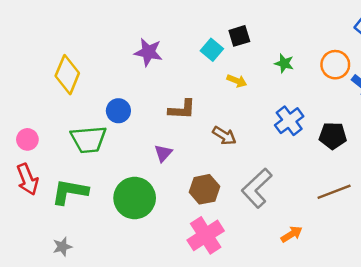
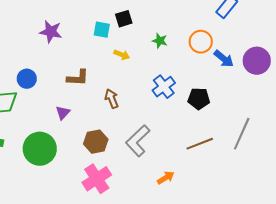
cyan square: (212, 50) -> (102, 30), turned -30
brown arrow: (224, 136) -> (112, 99), turned -144

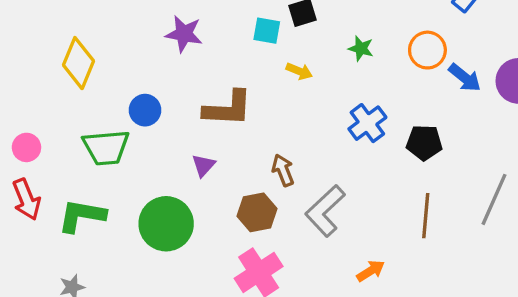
brown L-shape: (78, 78) -> (228, 109), size x1.4
brown arrow: (112, 99) -> (283, 170), moved
brown line: (200, 144) -> (426, 216), turned -64

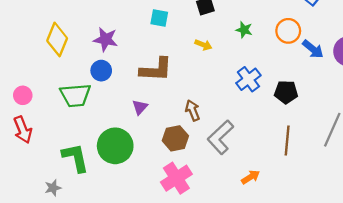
cyan square: (267, 31) -> (159, 18), moved
purple star: (184, 34) -> (106, 39), moved
green L-shape: (82, 216) -> (75, 158), moved, turned 68

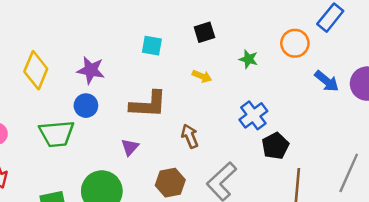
orange circle: (288, 31) -> (295, 43), moved
black pentagon: (286, 92) -> (275, 146), moved, turned -30
brown arrow: (193, 110) -> (190, 136), moved

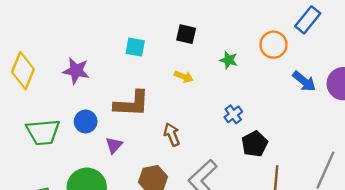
black square: (204, 32) -> (186, 34), turned 30
blue circle: (86, 106) -> (86, 121), moved
blue cross: (253, 115) -> (233, 114), size x0.7

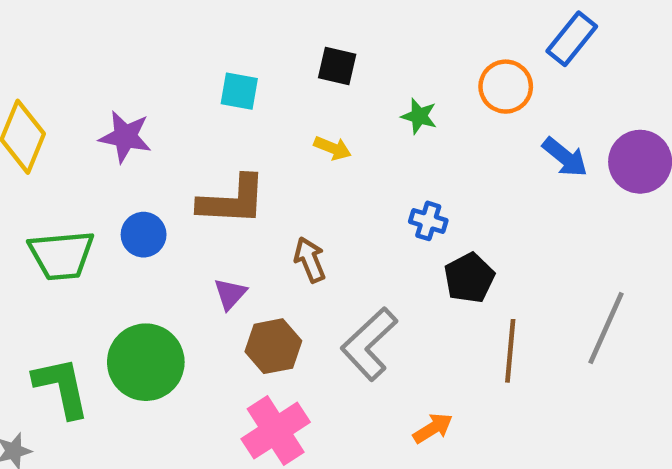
blue cross: (233, 114) -> (428, 221), turned -36
purple triangle: (114, 145) -> (230, 294), moved

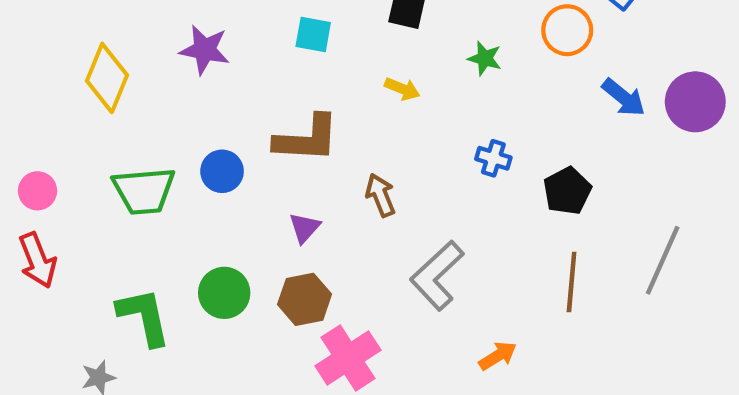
purple star: (125, 137) -> (205, 50), moved
black pentagon: (469, 278) -> (567, 191), moved
brown hexagon: (273, 346) -> (305, 299), moved
green circle: (146, 362) -> (224, 293), size x0.7

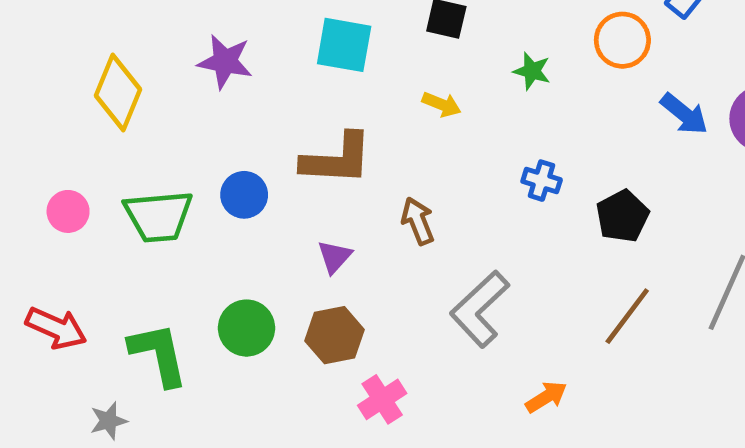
cyan square: (313, 35) -> (344, 45), size x1.4
pink circle: (38, 191) -> (68, 211), moved
red arrow: (38, 260) -> (56, 328), moved, turned -44
brown line: (572, 282) -> (627, 316), turned 32
pink cross: (348, 358) -> (382, 399), size x0.7

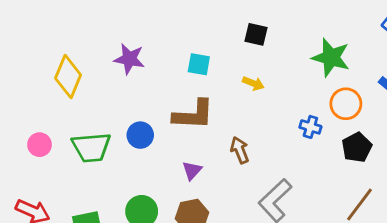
orange circle: (622, 40) -> (346, 104), moved
cyan square: (344, 45) -> (199, 64), moved, size x0.7
green star: (532, 71) -> (331, 57), moved, size x1.8

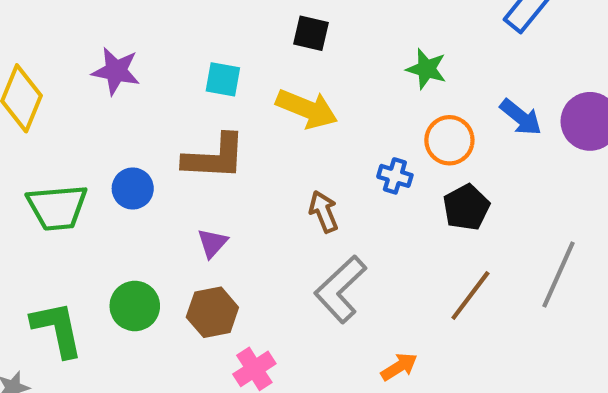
green star: (331, 57) -> (426, 69), size x0.7
yellow arrow: (253, 83) -> (307, 109), size x1.8
brown arrow: (240, 150) -> (324, 212), moved

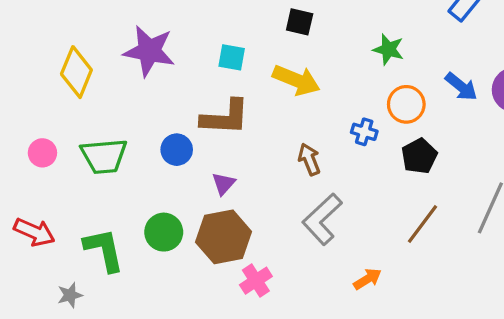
purple star: (116, 71) -> (149, 51), size x1.4
blue circle: (133, 189) -> (177, 150), moved
brown hexagon: (212, 312) -> (224, 237), size x1.4

